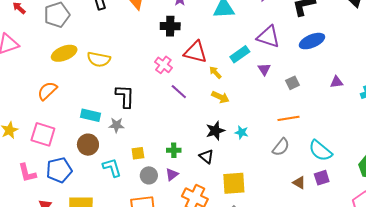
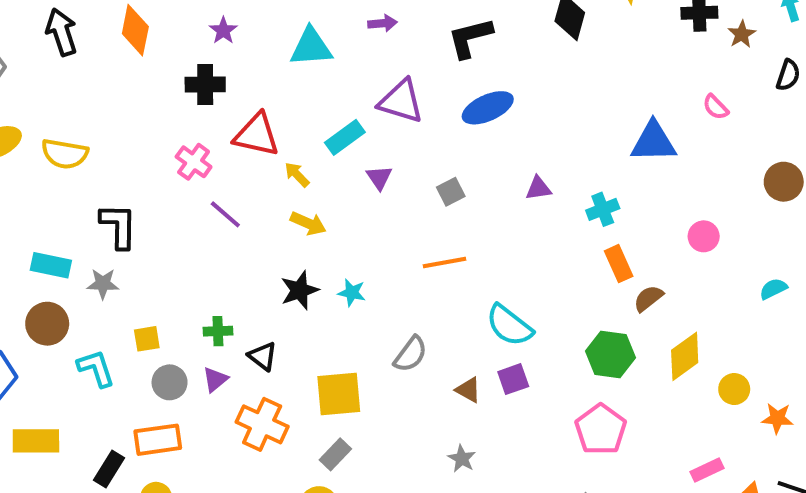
purple triangle: (264, 69) -> (379, 178), moved
gray semicircle: (281, 147) -> (410, 354), moved
black triangle: (206, 156) -> (263, 356), moved

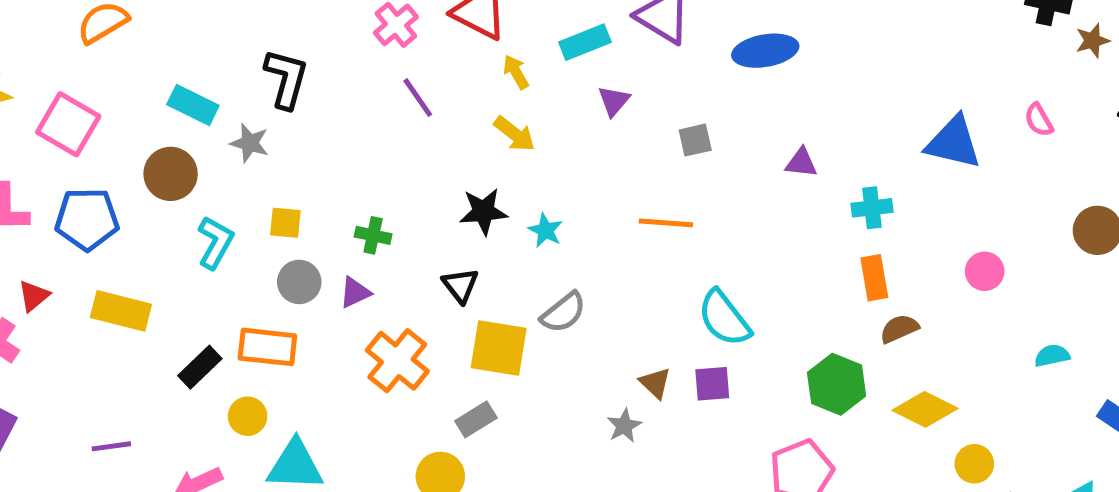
gray semicircle: (410, 354) -> (563, 313), moved
black triangle: (263, 356) -> (460, 285), moved
yellow diamond: (685, 356) -> (925, 409), turned 48
cyan L-shape: (96, 368) -> (215, 242), turned 33
gray star: (462, 459) -> (624, 426), moved

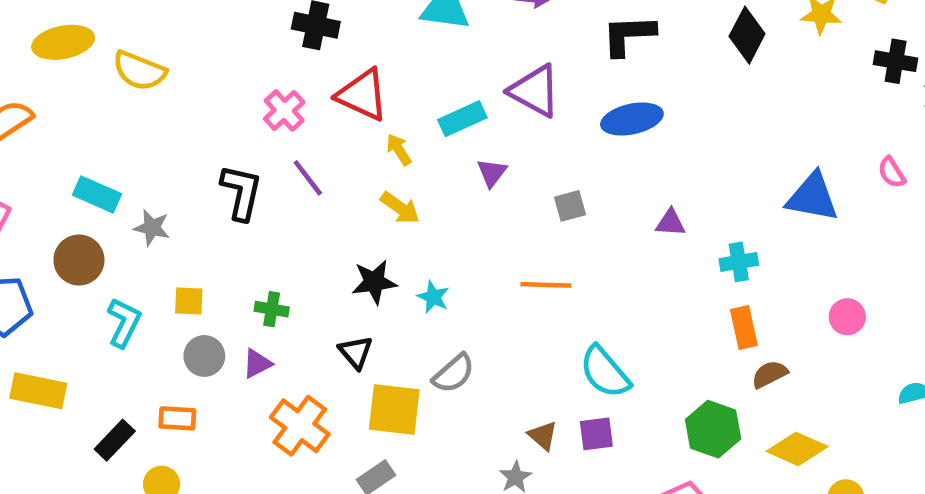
black L-shape: (286, 79) -> (241, 192), moved
orange rectangle: (267, 347) -> (177, 418), size x0.7

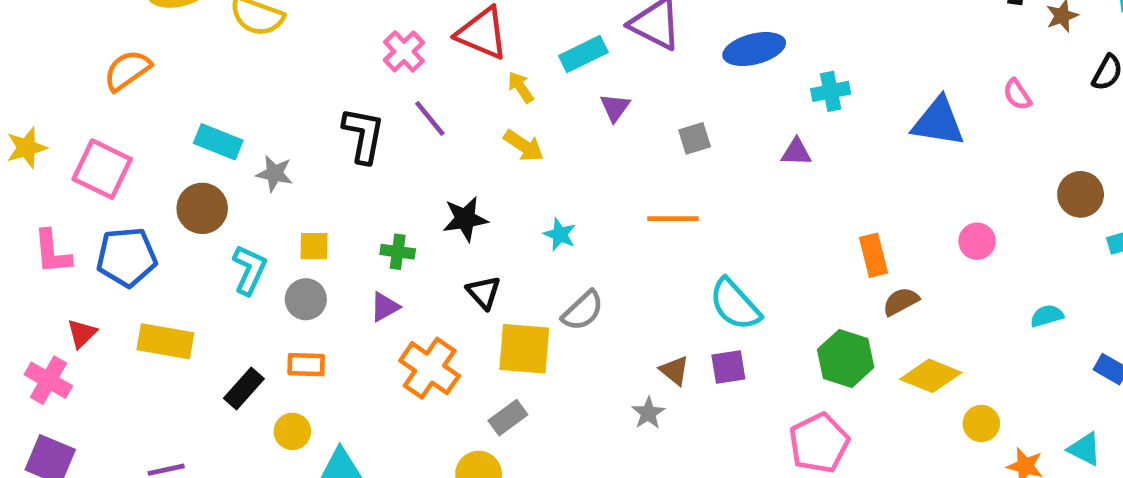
cyan cross: (739, 262) -> (831, 91), moved
black star: (374, 282) -> (465, 219), moved
gray circle: (204, 356) -> (306, 299), moved

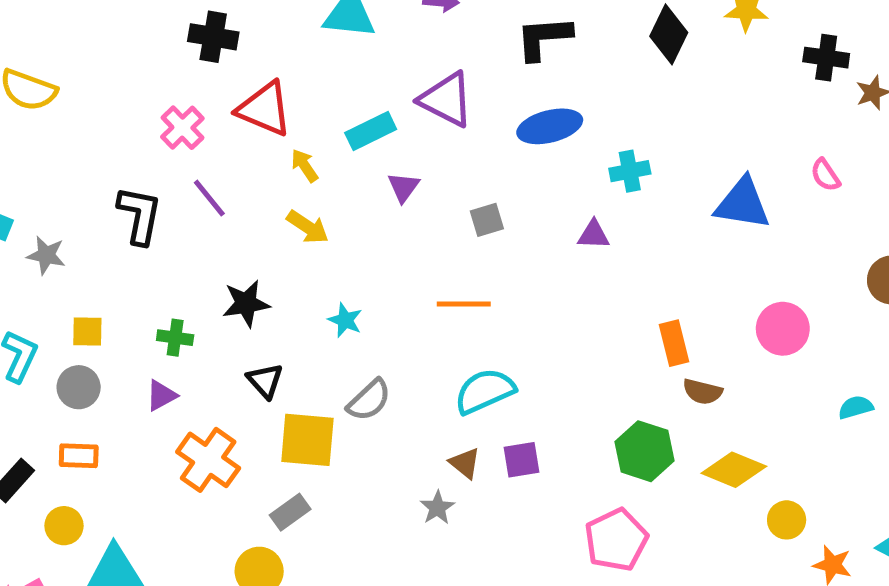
pink circle: (977, 241) -> (783, 329), size x1.4
brown semicircle: (901, 301) -> (702, 392), turned -138
cyan semicircle: (735, 304) -> (485, 391), moved, turned 108

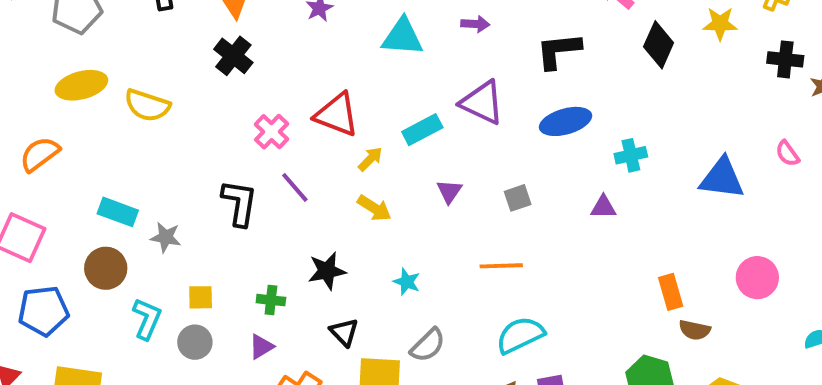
black cross: (213, 37) -> (233, 56), moved, turned 30
yellow arrow: (305, 166) -> (370, 159), turned 80
purple triangle: (403, 187) -> (449, 191), moved

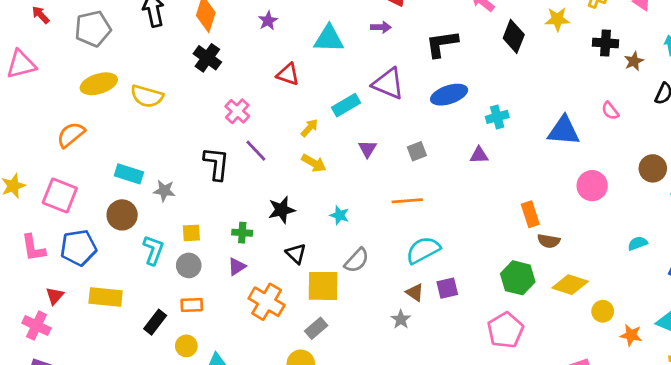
red triangle: (337, 115) -> (288, 74), moved, size x0.7
pink circle: (757, 278) -> (592, 186), moved

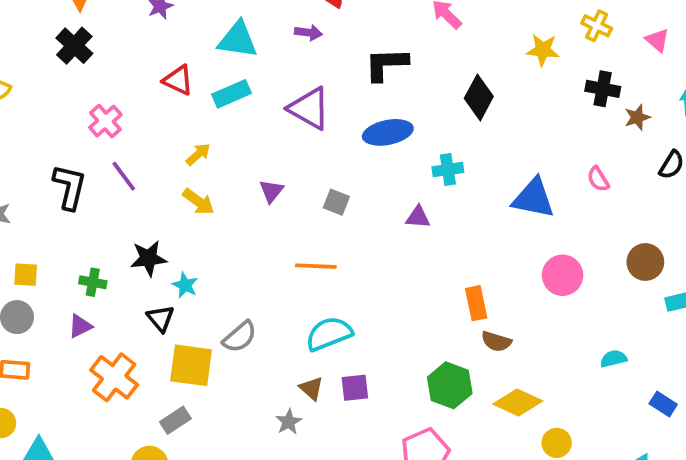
black diamond: (514, 36) -> (479, 97), moved
cyan rectangle: (346, 105) -> (231, 94), moved
gray square: (417, 151) -> (336, 202), turned 36
cyan star: (340, 215) -> (185, 285), moved

